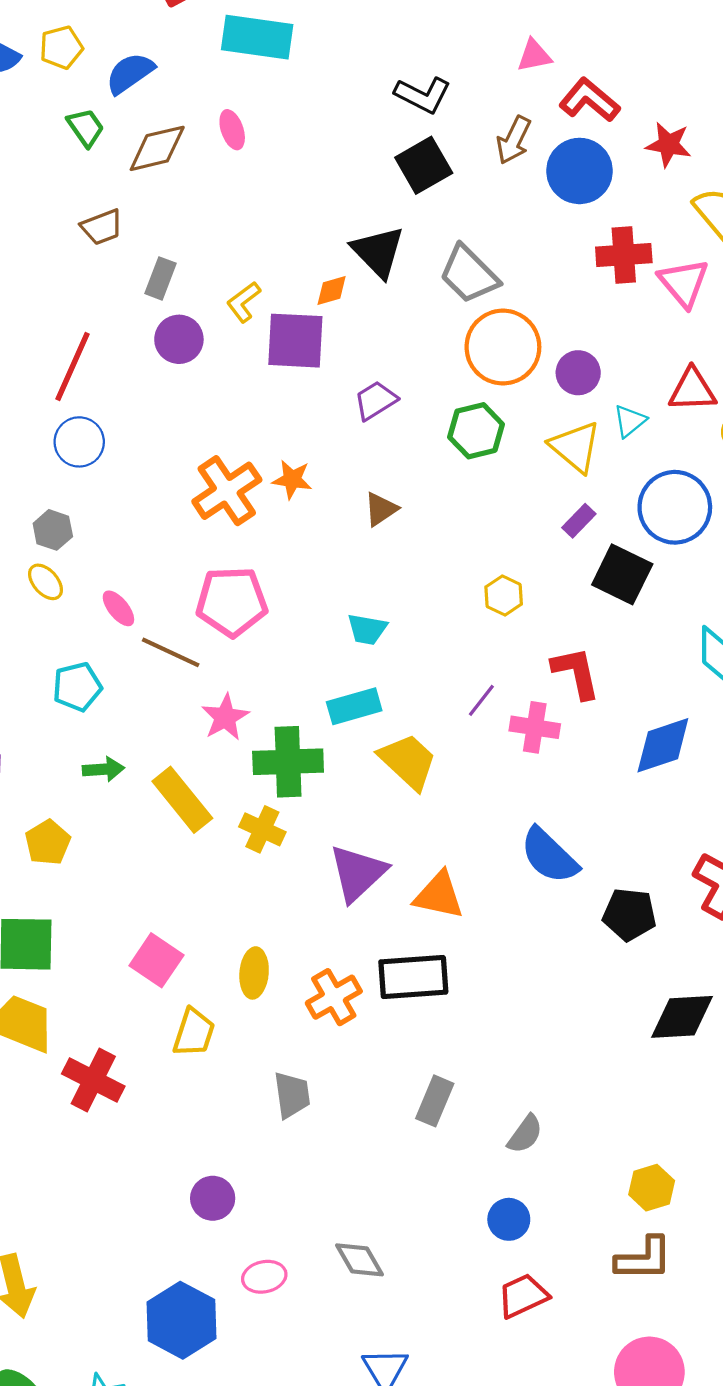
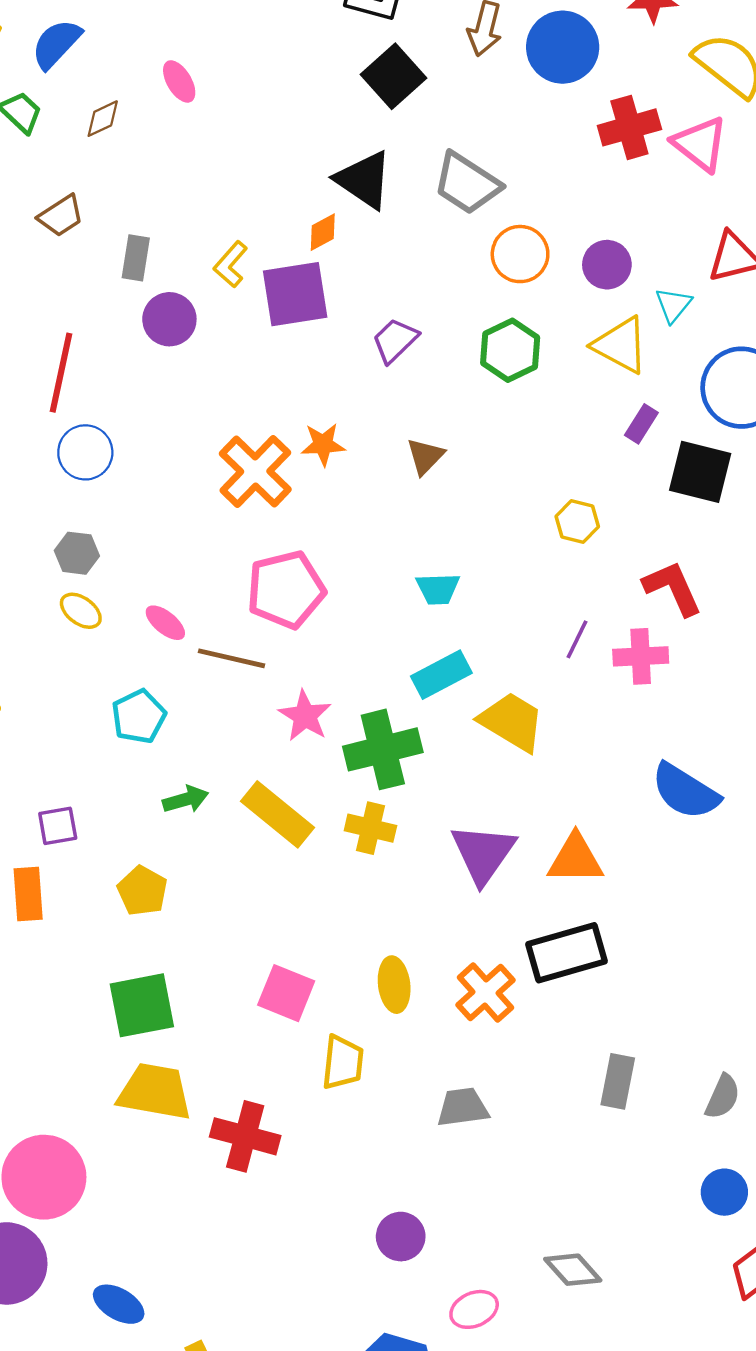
brown diamond: (157, 148) -> (103, 119), size x0.6
orange circle: (503, 347) -> (520, 254), size x0.7
gray trapezoid: (292, 1095) -> (463, 1107), turned -78

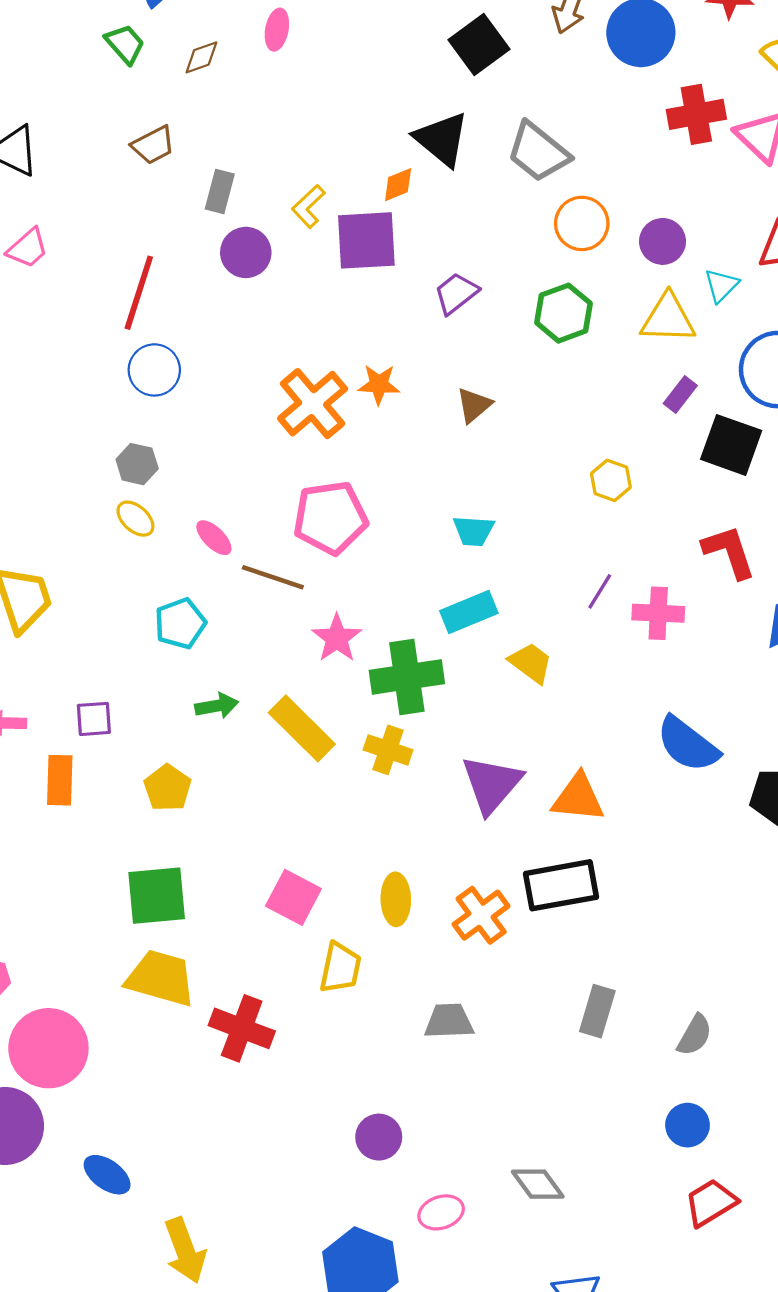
pink ellipse: (179, 81) -> (277, 30), turned 36
yellow triangle: (621, 345) -> (668, 318), turned -32
red L-shape: (673, 588) -> (729, 552), moved
yellow trapezoid: (512, 722) -> (531, 663), size x0.7

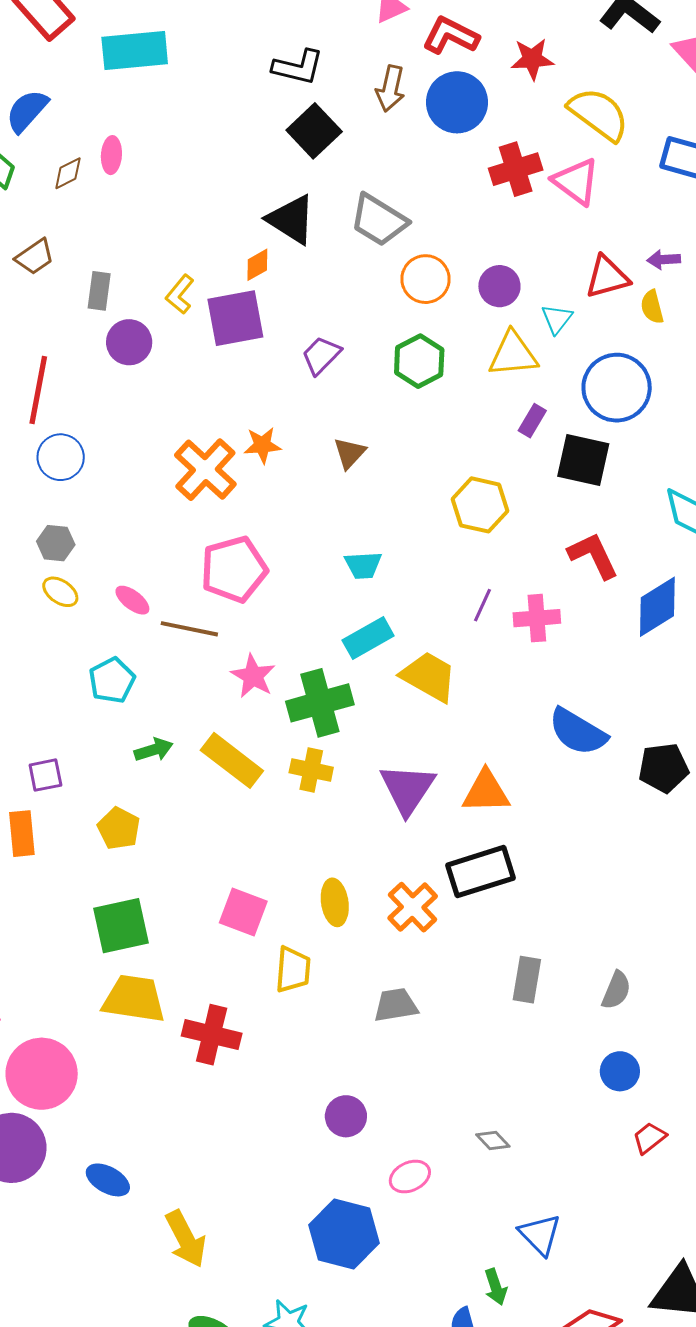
pink ellipse: (277, 30) -> (111, 155), moved
yellow hexagon: (611, 480) -> (480, 505), size x1.5
yellow trapezoid: (531, 663) -> (429, 677), size x1.4
gray diamond: (538, 1184) -> (493, 1141), size x0.7
red trapezoid: (711, 1203) -> (649, 1138), size x0.7

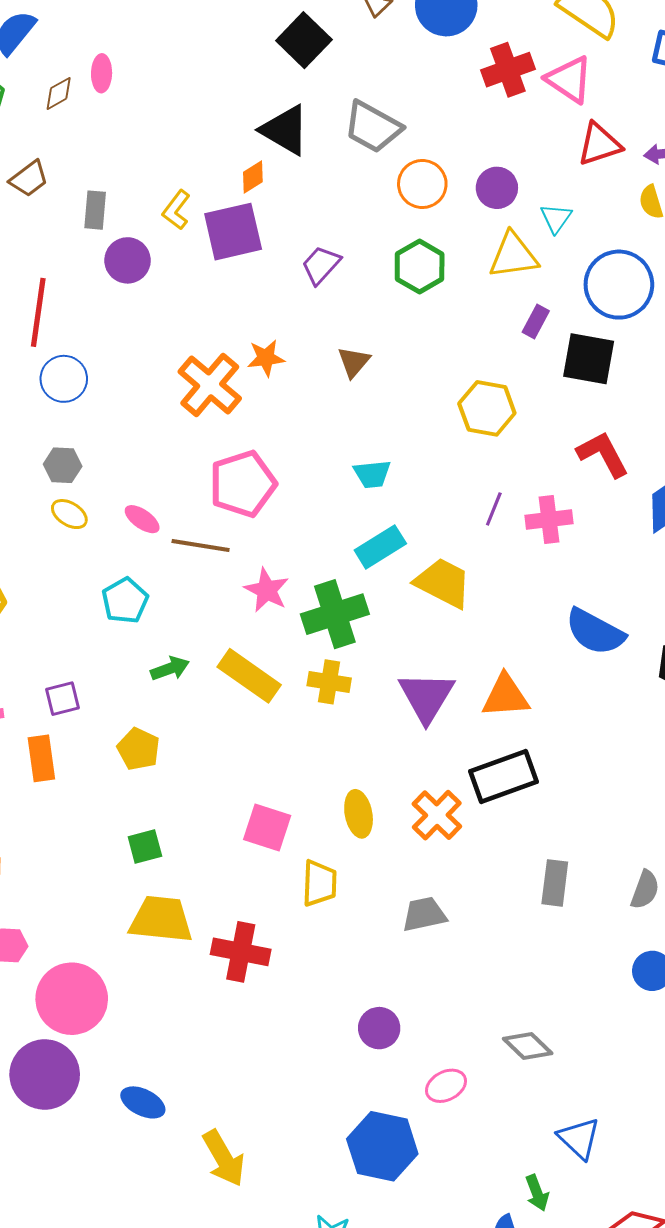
red triangle: (607, 277) -> (599, 144), moved
green square: (121, 926) -> (145, 846), size x0.6
gray diamond: (493, 1141) -> (528, 1046), size x1.4

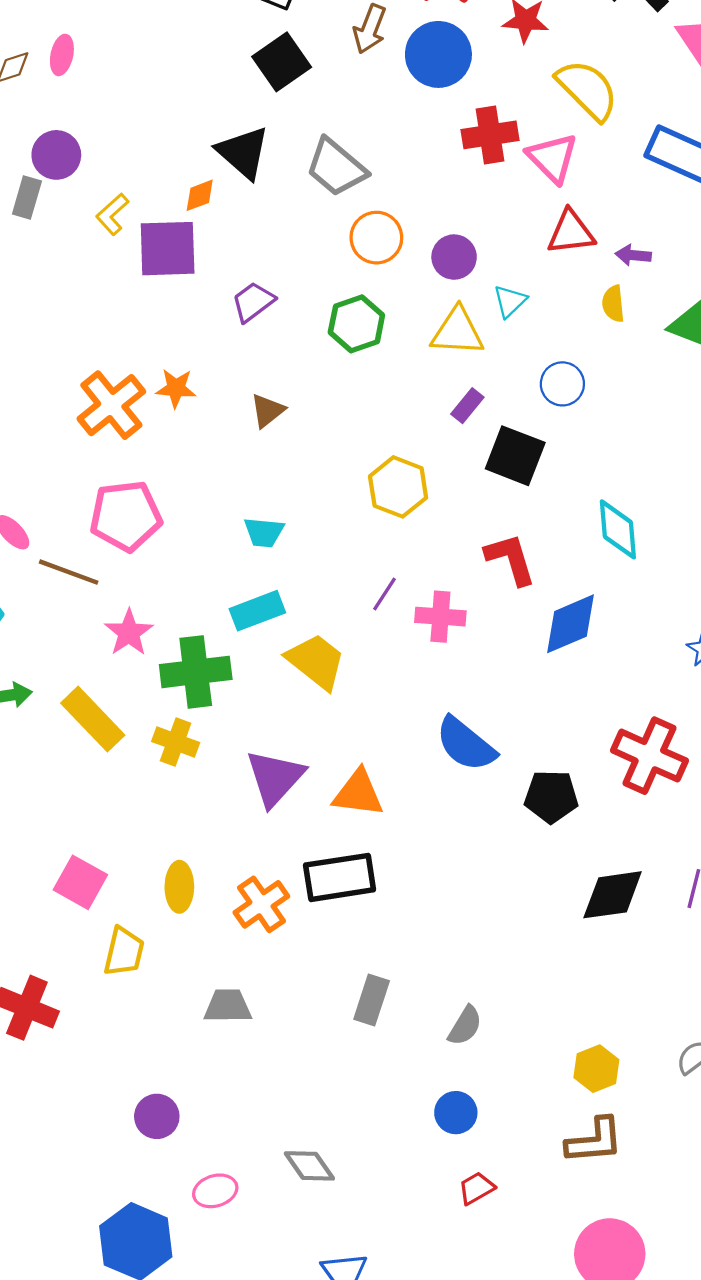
purple circle: (128, 260) -> (56, 155), moved
blue circle: (619, 285) -> (562, 384), size x0.6

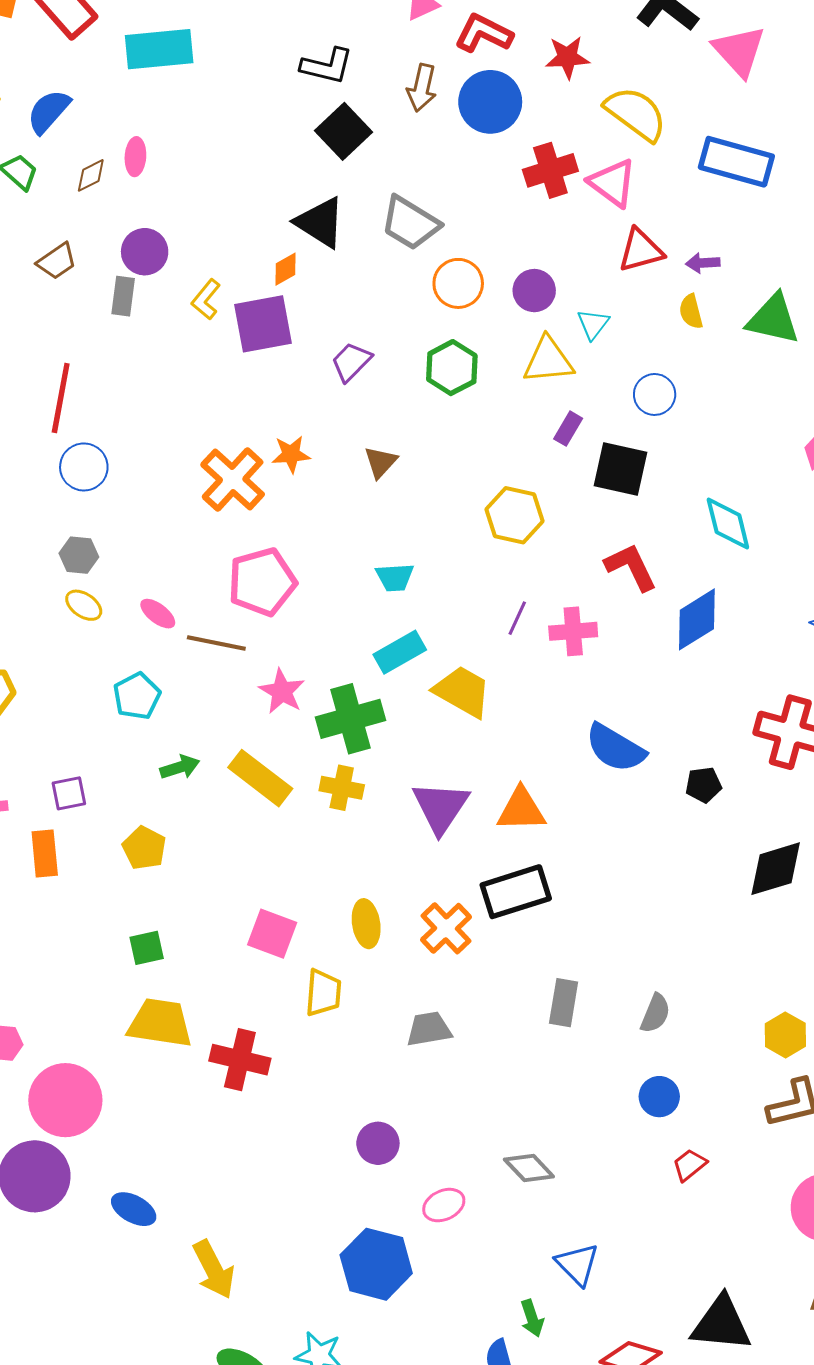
black pentagon: (551, 796) -> (704, 785), size x0.7

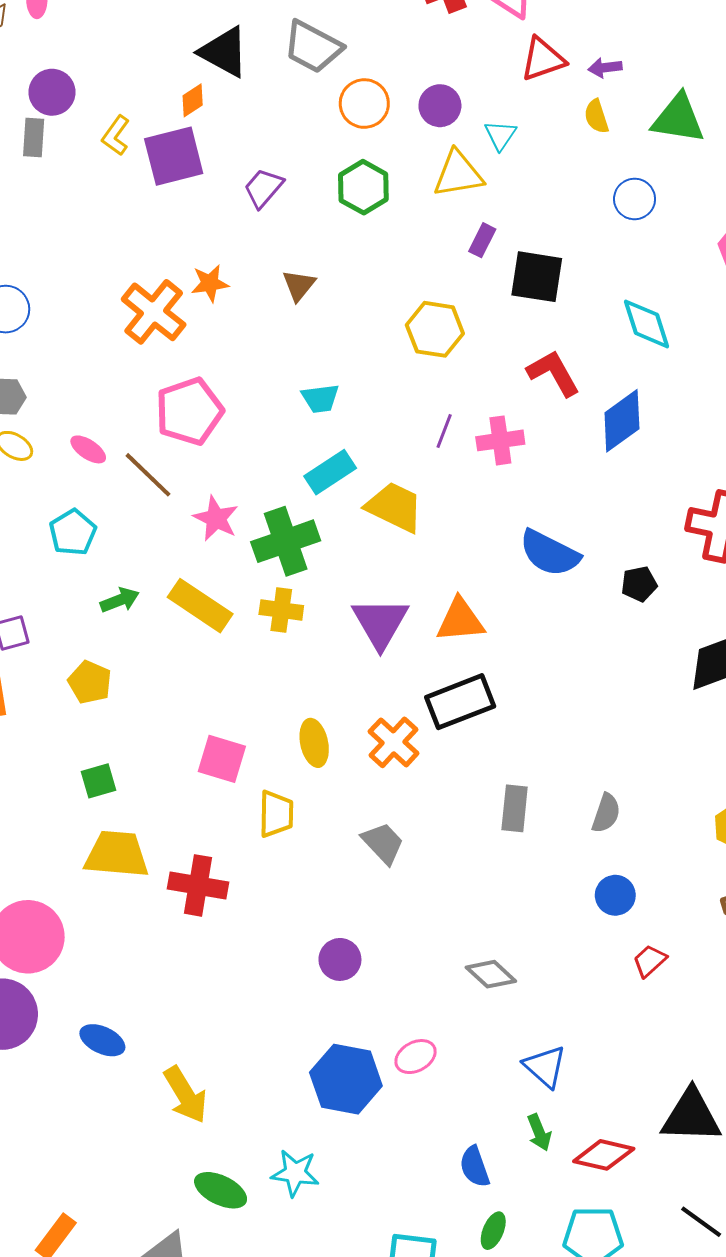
blue circle: (655, 394) -> (635, 199), moved
brown line: (216, 643) -> (148, 475), turned 36
gray trapezoid: (429, 1029) -> (383, 843), turned 60
pink ellipse: (444, 1205) -> (416, 1057), moved
green arrow: (532, 1318) -> (539, 1132), moved

